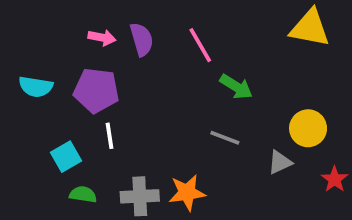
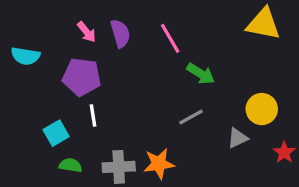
pink arrow: (102, 38) -> (87, 32), turned 40
cyan semicircle: (36, 87) -> (25, 56), moved
gray line: (225, 138) -> (191, 117), turned -50

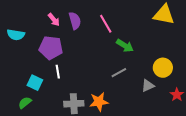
cyan square: (56, 133) -> (35, 83), turned -35
green semicircle: (70, 165) -> (25, 103), moved, turned -48

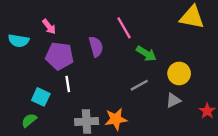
pink arrow: (54, 20) -> (49, 27), moved
purple semicircle: (75, 21) -> (96, 47), moved
yellow circle: (163, 68) -> (179, 73), moved

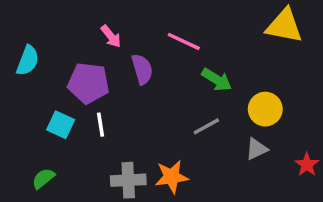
pink arrow: (49, 27) -> (111, 36), moved
pink line: (124, 28) -> (184, 41), turned -35
cyan semicircle: (19, 41) -> (28, 61), turned -78
cyan square: (41, 97) -> (61, 125), moved

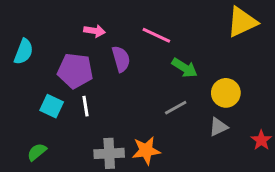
yellow triangle: (284, 26) -> (242, 22), turned -36
pink arrow: (111, 36) -> (94, 31), turned -42

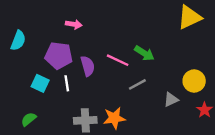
pink line: (156, 35) -> (118, 60), moved
purple semicircle: (121, 59) -> (88, 66), moved
yellow circle: (226, 93) -> (194, 81), moved

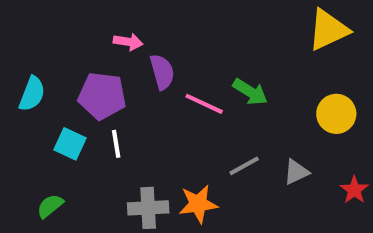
cyan semicircle: (18, 41) -> (32, 94), moved
purple semicircle: (88, 66) -> (162, 72), moved
yellow circle: (194, 81) -> (336, 114), moved
gray line: (137, 84) -> (244, 166), moved

